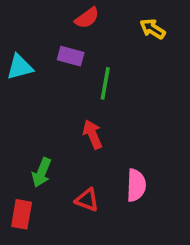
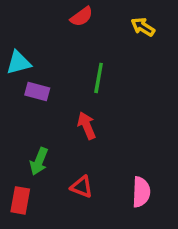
purple rectangle: (71, 56) -> (37, 92), moved
pink semicircle: (136, 185) -> (141, 192), moved

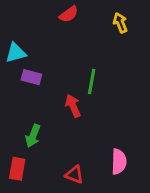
yellow arrow: (143, 27) -> (120, 23), turned 36
green line: (99, 78) -> (92, 81), moved
red triangle: (82, 187) -> (74, 175), moved

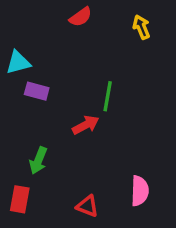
red arrow: (73, 106) -> (86, 125), turned 85

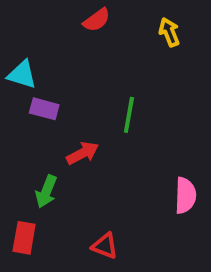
cyan triangle: (18, 62) -> (22, 74), turned 32
red arrow: (86, 125) -> (83, 153), moved
pink semicircle: (140, 191) -> (185, 195), moved

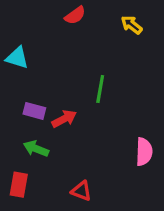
yellow arrow: (169, 32) -> (132, 25), turned -30
purple rectangle: (44, 109) -> (34, 111), moved
green arrow: (46, 191) -> (36, 149), turned 90

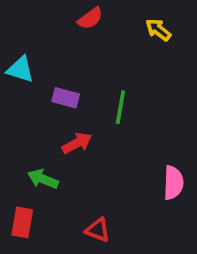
purple rectangle: (34, 111) -> (66, 98), moved

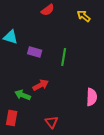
red arrow: (77, 143) -> (41, 85), moved
red triangle: (98, 230) -> (52, 122), turned 32

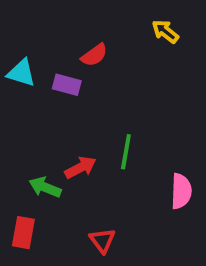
red semicircle: (48, 10) -> (94, 55), moved
purple rectangle: (35, 52) -> (67, 85), moved
green line: (64, 57) -> (126, 152), moved

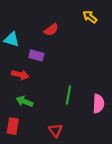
purple rectangle: (67, 85) -> (36, 55), moved
green line: (126, 152) -> (68, 95), moved
red arrow: (81, 168) -> (20, 75), moved, turned 42

